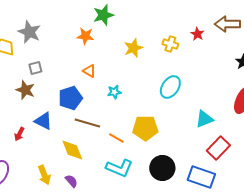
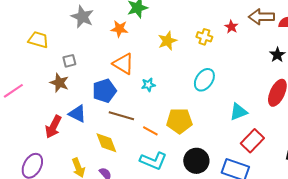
gray star: (29, 32) -> (82, 17), moved
orange triangle: (89, 71) -> (123, 64), size x1.6
red arrow: (19, 134) -> (53, 127), size x1.6

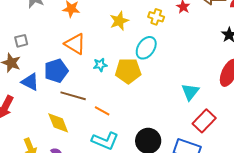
cyan ellipse: (204, 80) -> (146, 48), moved
cyan triangle: (238, 112) -> (190, 92), turned -30
blue triangle: (77, 114) -> (30, 82), moved
yellow pentagon: (179, 121) -> (128, 71), moved

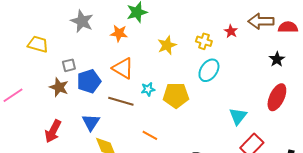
cyan ellipse: (146, 48) -> (209, 70), moved
blue pentagon: (56, 71) -> (89, 81), moved
blue triangle: (30, 82) -> (91, 122), moved, turned 36
brown line: (73, 96) -> (121, 101), moved

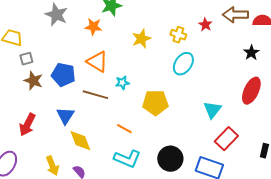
gray square: (69, 65) -> (26, 59), moved
blue pentagon: (89, 81) -> (63, 75), turned 30
yellow pentagon: (176, 95) -> (155, 103), moved

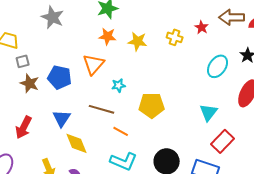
orange star: (93, 27) -> (108, 36), moved
yellow star: (141, 39) -> (138, 41), turned 30
orange triangle: (97, 62) -> (94, 64), turned 40
cyan ellipse: (183, 64) -> (218, 66), moved
brown line: (95, 95) -> (102, 109), moved

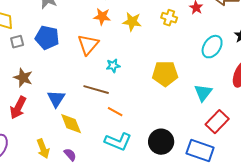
blue pentagon: (60, 77) -> (47, 38), moved
brown star: (30, 83) -> (23, 78), moved
yellow pentagon: (152, 105) -> (165, 74), moved

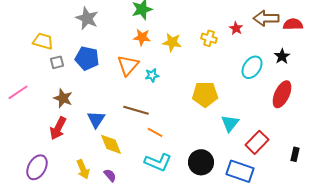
cyan star: (113, 66) -> (152, 75), moved
cyan triangle: (203, 93) -> (230, 123), moved

